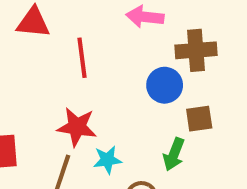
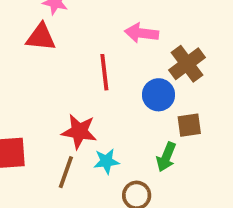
brown cross: (196, 50) -> (187, 64), turned -33
red line: (82, 58) -> (104, 72), moved

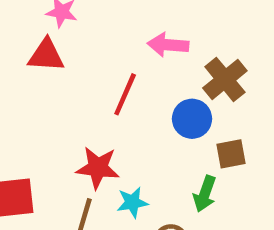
red line: (104, 72) -> (125, 94), turned 33

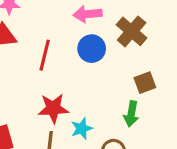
red line: (125, 94) -> (45, 55), moved
blue circle: (192, 119) -> (92, 49), moved

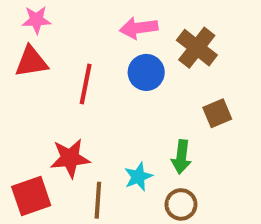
red star: (53, 108) -> (70, 158), moved
green arrow: (131, 114) -> (181, 157), moved

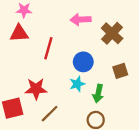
blue circle: (146, 72) -> (83, 62), moved
cyan star: (138, 177) -> (77, 84), moved
brown line: (98, 200) -> (50, 114), turned 36

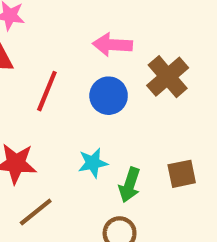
blue circle: (83, 62) -> (109, 96), moved
brown square: (120, 71) -> (182, 174), moved

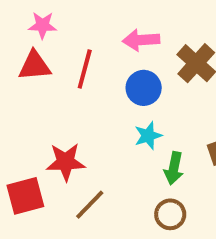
red line: (47, 91) -> (85, 69), moved
cyan star: (93, 163) -> (148, 136), moved

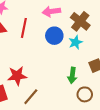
cyan star: (148, 136) -> (76, 42), moved
brown circle: (170, 214) -> (85, 94), moved

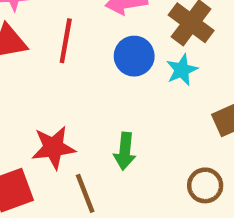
green arrow: (72, 75) -> (125, 151), moved
brown line: (31, 97) -> (85, 193), turned -60

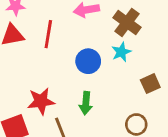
blue circle: (134, 56) -> (88, 61), moved

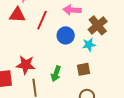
blue circle: (88, 61) -> (66, 35), moved
brown square: (150, 84) -> (84, 69), moved

